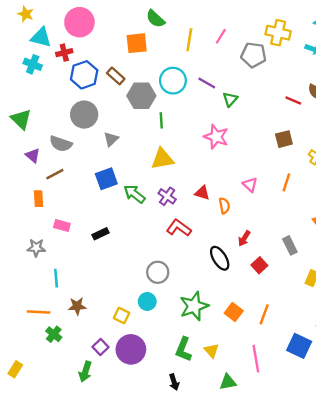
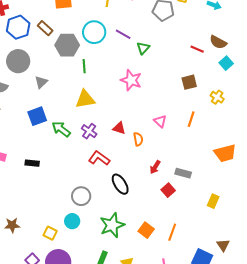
black rectangle: (100, 234) -> (32, 163), turned 32
gray rectangle: (290, 245) -> (183, 173), moved, turned -49
black ellipse: (220, 258) -> (120, 184), moved

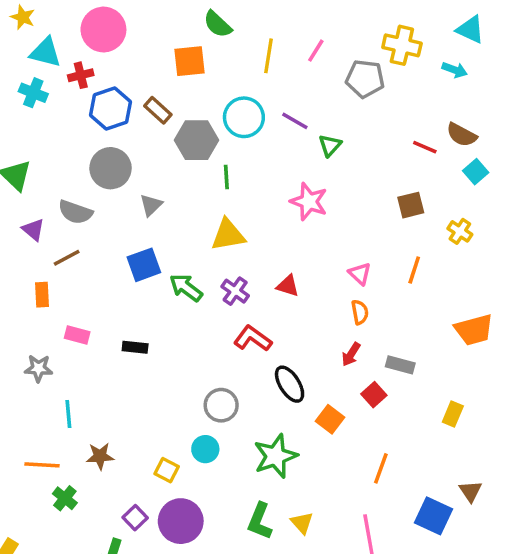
orange semicircle: (138, 139) -> (360, 312), moved
orange square: (146, 230) -> (330, 419), moved

